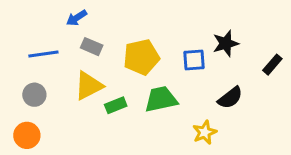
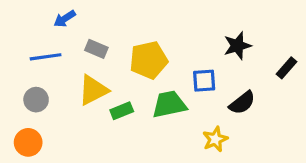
blue arrow: (77, 18) -> (65, 19), moved
blue square: (194, 60) -> (204, 81), moved

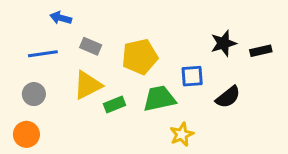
blue arrow: (65, 19) -> (61, 18), turned 48
black rectangle: (287, 68) -> (261, 51), moved, turned 36
yellow star: (215, 139) -> (182, 134), moved

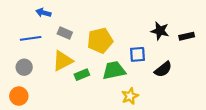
black star: (223, 43) -> (160, 31), turned 30

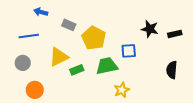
gray rectangle: (65, 33) -> (69, 25), moved
yellow pentagon: (100, 40) -> (94, 38), turned -30
black semicircle: (163, 69) -> (172, 70), moved, turned 132
orange circle: (19, 96) -> (35, 90), moved

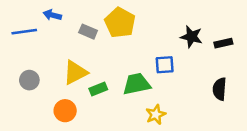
blue line: (29, 36) -> (24, 32), moved
yellow pentagon: (94, 38) -> (120, 23), moved
orange circle: (35, 90) -> (65, 111), moved

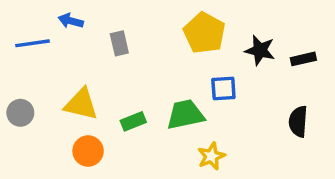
yellow pentagon: (120, 23) -> (204, 33), moved
gray rectangle: (88, 32) -> (119, 43), turned 54
yellow triangle: (75, 72) -> (81, 104), moved, turned 40
gray circle: (29, 80) -> (20, 113), moved

